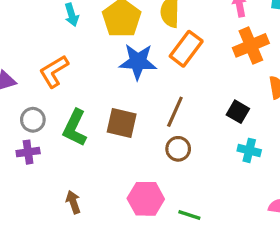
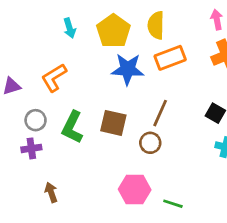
orange rectangle: (186, 49) -> (170, 58), turned 32
brown circle: (178, 149) -> (150, 143), moved
brown arrow: (73, 202) -> (51, 192), moved

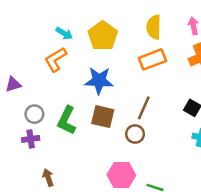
yellow semicircle: (156, 25) -> (154, 27), moved
cyan arrow: (70, 28) -> (64, 33), turned -42
blue star: (128, 69) -> (99, 81), moved
orange L-shape: (54, 78) -> (56, 59), moved

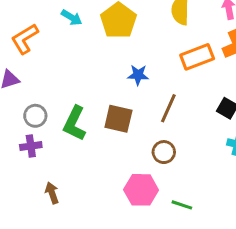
orange L-shape: (56, 59) -> (25, 39), moved
orange rectangle: (152, 59) -> (197, 57), moved
blue star: (99, 81) -> (138, 75), moved, size x0.6
brown circle: (135, 134) -> (164, 152), moved

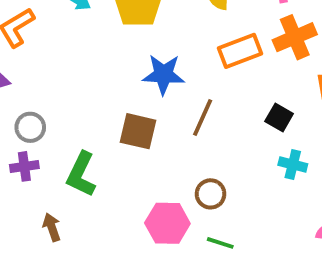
blue star: (138, 75) -> (163, 74), size x1.5
green L-shape: (75, 123) -> (81, 174), moved
brown circle: (164, 152) -> (211, 194), moved

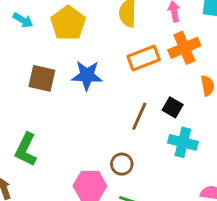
brown line: (203, 117) -> (139, 116), moved
brown square: (138, 131) -> (42, 78), moved
cyan cross: (293, 165) -> (183, 142), size x1.4

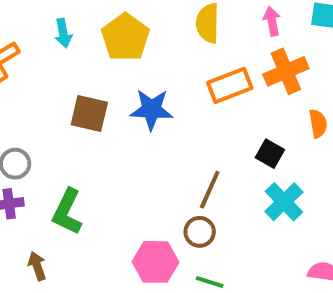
cyan arrow: (23, 20) -> (63, 33), turned 48
brown line: (139, 116) -> (210, 190), moved
cyan cross: (183, 142) -> (284, 202), turned 32

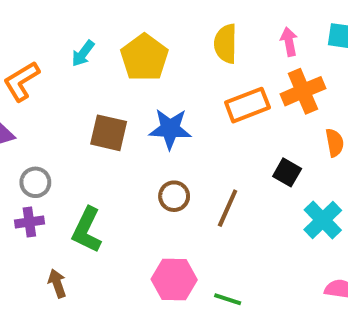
cyan arrow: (63, 33) -> (83, 54), turned 48
cyan cross: (284, 202) -> (323, 220), moved
brown circle: (200, 232) -> (174, 196), moved

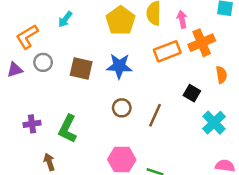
pink arrow: (289, 42) -> (182, 19), moved
yellow pentagon: (144, 57) -> (121, 21), moved
gray circle: (35, 182) -> (43, 62), moved

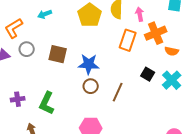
cyan arrow: (65, 19) -> (45, 14), turned 32
orange rectangle: (167, 51) -> (128, 40), turned -50
blue star: (119, 66) -> (89, 64), moved
orange semicircle: (221, 75) -> (172, 51), moved, turned 112
cyan cross: (214, 123) -> (172, 80), moved

